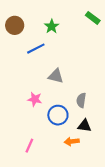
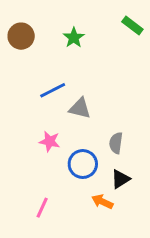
blue line: (36, 49) -> (53, 90), moved
black triangle: (84, 126) -> (120, 179), turned -40
orange arrow: (72, 141) -> (102, 202), turned 32

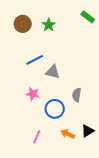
brown circle: (21, 36) -> (23, 24), moved
black triangle: (120, 179) -> (88, 131), moved
pink line: (42, 208) -> (37, 137), moved

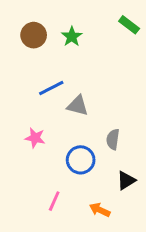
pink star: (33, 94) -> (35, 138), moved
black triangle: (88, 131) -> (126, 180), moved
orange arrow: (68, 134) -> (100, 210), moved

